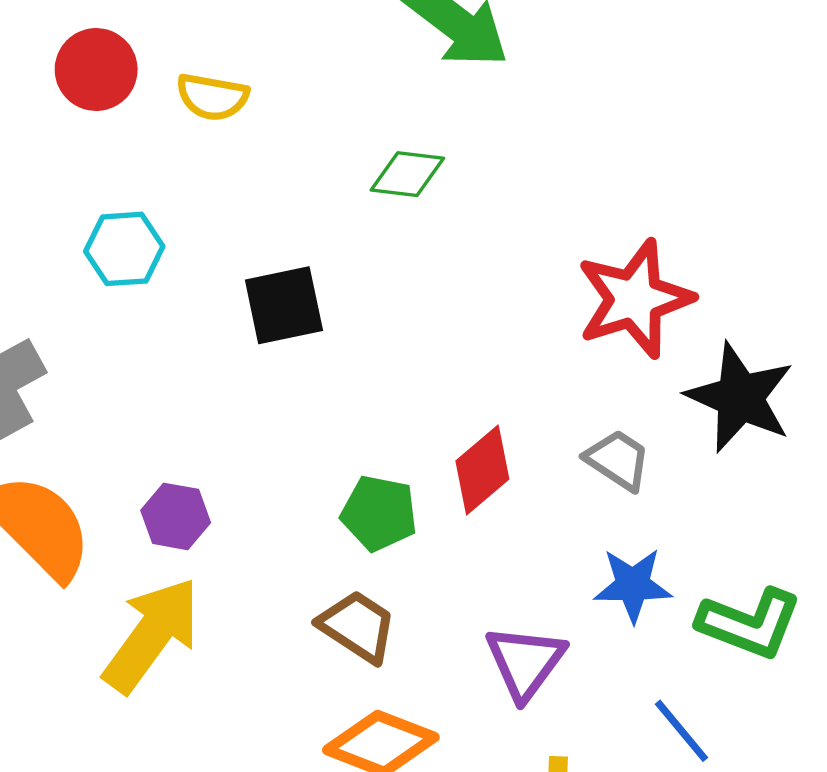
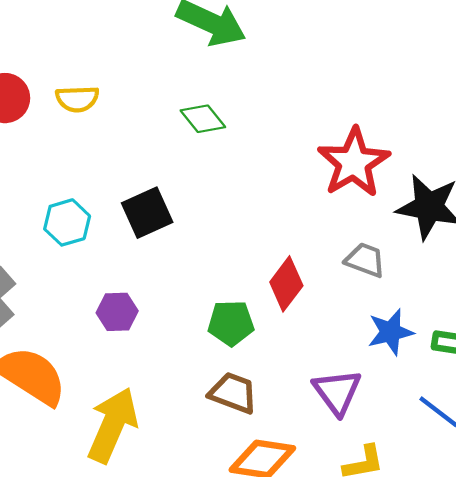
green diamond: (407, 174) -> (203, 119), turned 57
cyan hexagon: (124, 249) -> (67, 222), moved
purple hexagon: (176, 516) -> (117, 312), moved

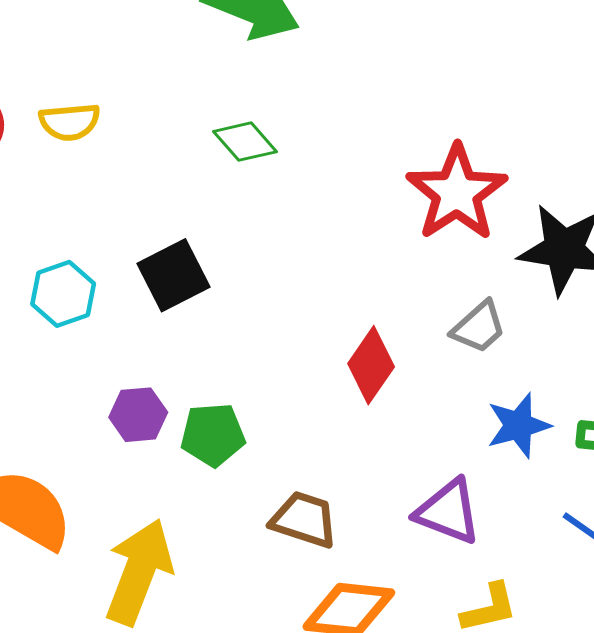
gray trapezoid: (365, 260) -> (479, 327), turned 120
green pentagon: (231, 323) -> (213, 435), moved
purple triangle: (337, 392) -> (448, 512), turned -30

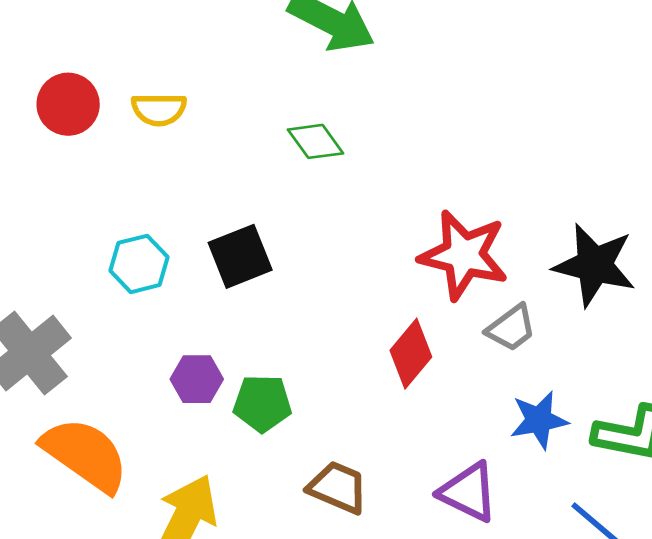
red star: (457, 193) -> (464, 255), moved, turned -30

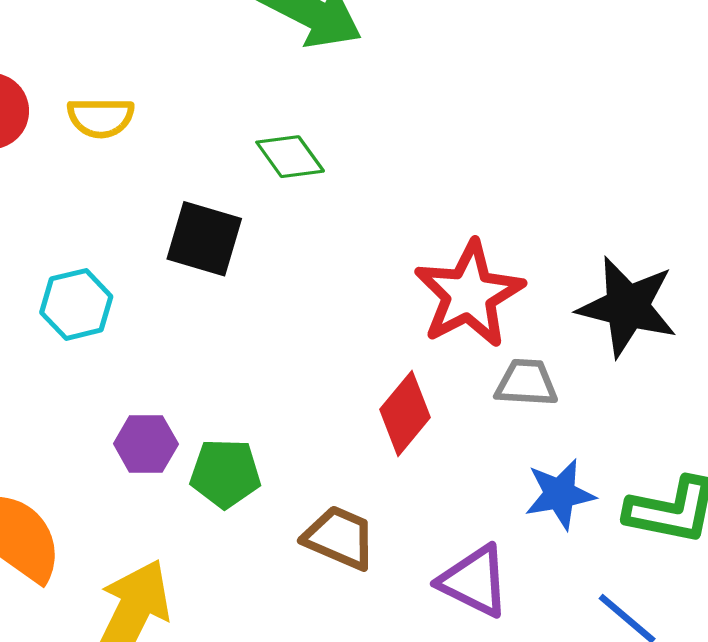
red star: (464, 255) -> (469, 294), turned 30
black square: (240, 256) -> (204, 239), moved, turned 38
gray trapezoid: (511, 328) -> (526, 383), turned -140
brown trapezoid: (338, 487) -> (340, 538), moved

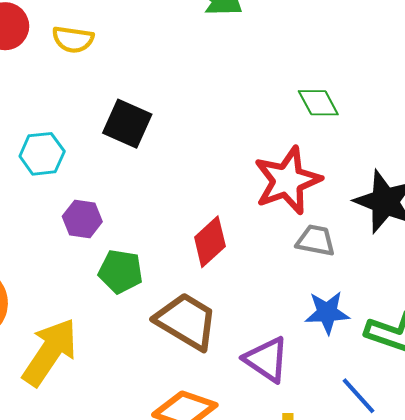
green diamond: (290, 157) -> (318, 103), moved
red diamond: (405, 413) -> (210, 242), moved
purple hexagon: (146, 444) -> (82, 219), moved
brown trapezoid: (340, 538) -> (186, 321), size x1.4

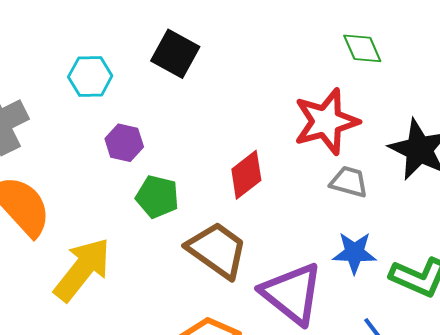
purple triangle: (267, 360) -> (292, 294), size x1.4

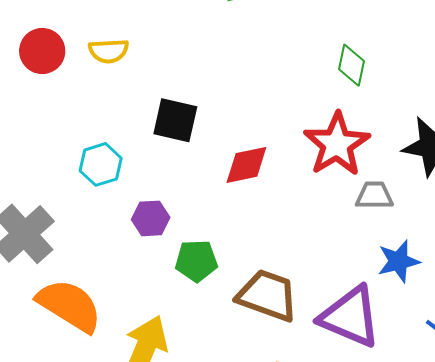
green diamond: (362, 48) -> (351, 65), turned 51
red diamond: (246, 175) -> (246, 165), moved, turned 42

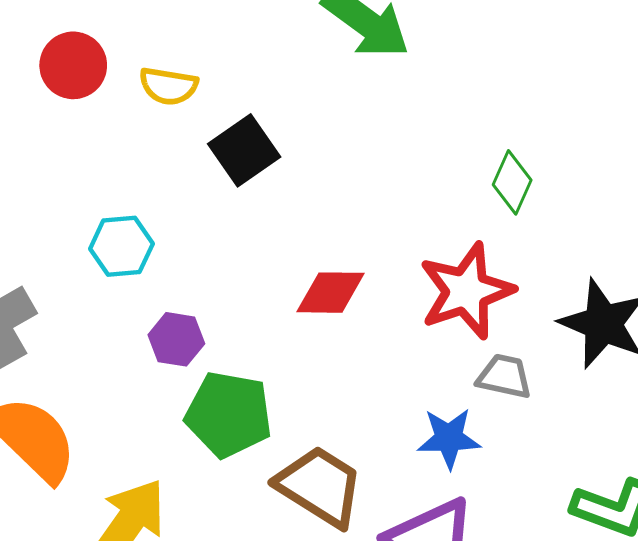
black square: (175, 120) -> (244, 150), moved, turned 30
green pentagon: (196, 261) -> (229, 414), size x1.4
blue star: (399, 261) -> (449, 438), moved

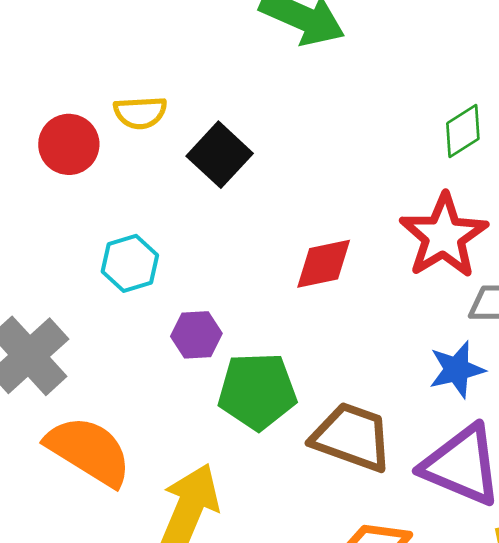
red circle: (73, 65) -> (69, 144), moved
green diamond: (512, 182) -> (463, 131), turned 46

